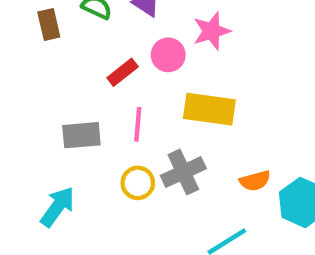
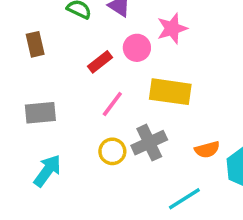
brown rectangle: (49, 25) -> (35, 44), moved
pink line: (138, 124) -> (112, 104), turned 32
gray rectangle: (81, 135) -> (40, 113), moved

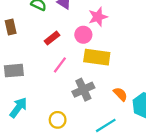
pink circle: (137, 48) -> (83, 35), moved
orange semicircle: (207, 150) -> (120, 94), turned -120
yellow circle: (112, 151) -> (58, 120), moved

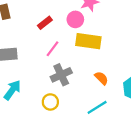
gray cross: (83, 90) -> (61, 75), moved
orange semicircle: (120, 94) -> (101, 78), moved

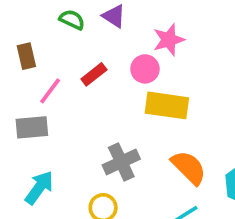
pink line: (53, 49) -> (50, 91), moved
orange semicircle: (101, 78) -> (189, 167), size x1.5

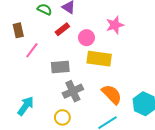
pink star: (169, 40) -> (115, 25), moved
red rectangle: (94, 74) -> (62, 29), moved
gray rectangle: (32, 127) -> (60, 67), moved

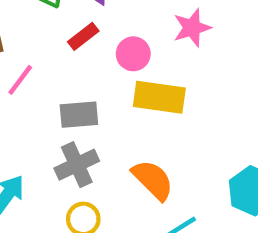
gray cross: (73, 91) -> (77, 165), moved
orange semicircle: (112, 94) -> (153, 180), moved

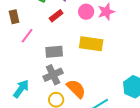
pink circle: (133, 54) -> (86, 12), moved
orange semicircle: (153, 180) -> (76, 89), moved

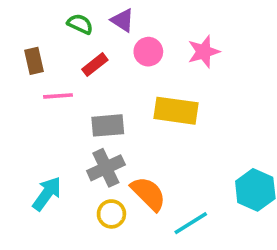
pink circle: (86, 12) -> (148, 52), moved
red rectangle: (56, 16) -> (95, 65), moved
pink line: (27, 36) -> (58, 96), turned 49

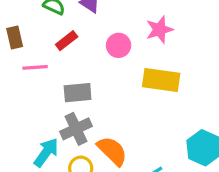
pink circle: (148, 52) -> (119, 45), moved
yellow rectangle: (176, 111) -> (161, 80), moved
cyan arrow: (47, 194) -> (46, 152), moved

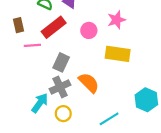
red rectangle: (67, 41) -> (54, 27), size x1.6
gray rectangle: (78, 93) -> (61, 62), turned -60
orange semicircle: (112, 151) -> (89, 83), moved

